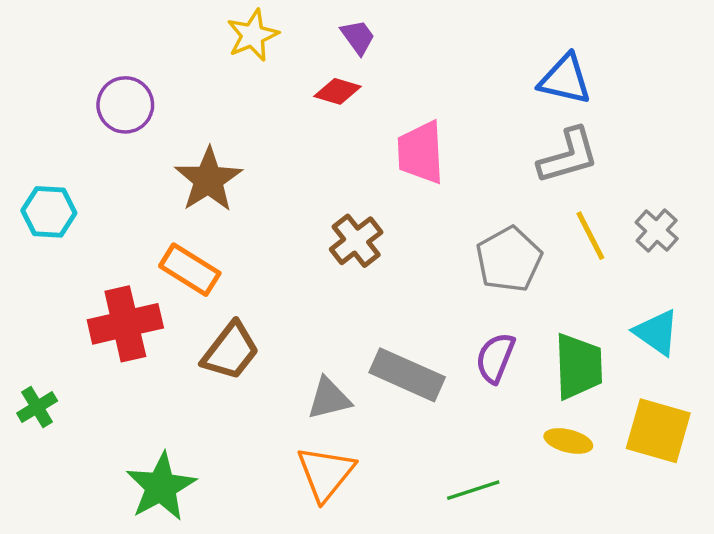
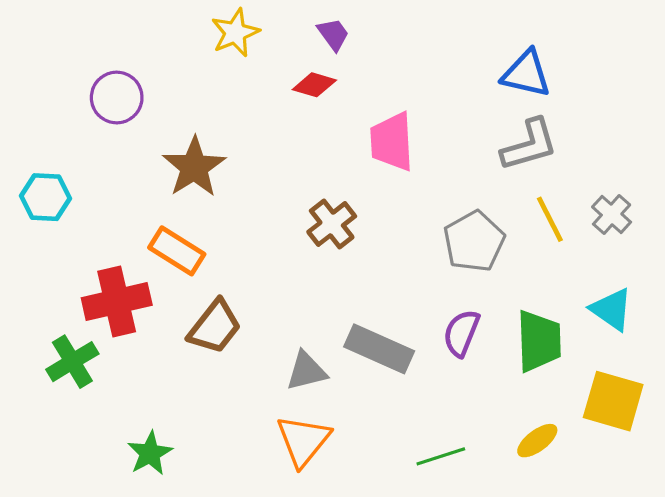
green cross: (37, 407) -> (72, 362), moved, size x1.4
yellow ellipse: (568, 441) -> (537, 441), moved, turned -51
green star: (161, 487) -> (150, 453), size x0.7

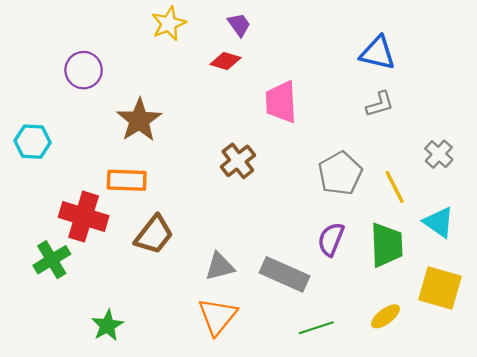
gray L-shape: (529, 145) -> (380, 104), size x0.7
yellow line: (550, 219) -> (395, 187), moved
orange rectangle: (177, 251) -> (127, 180), turned -30
red cross: (117, 301) -> (84, 217), turned 30
gray rectangle: (379, 349) -> (284, 274), moved

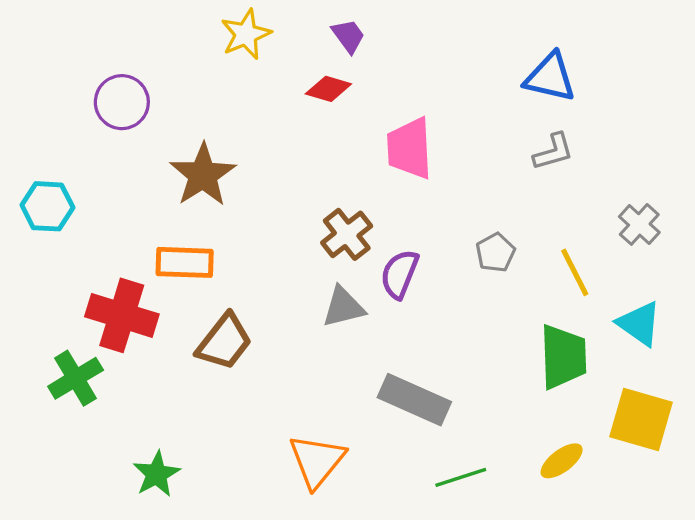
gray pentagon: (340, 173) -> (495, 253), size x0.6
purple semicircle: (331, 239) -> (400, 274), moved
gray triangle: (220, 266) -> (343, 307), moved

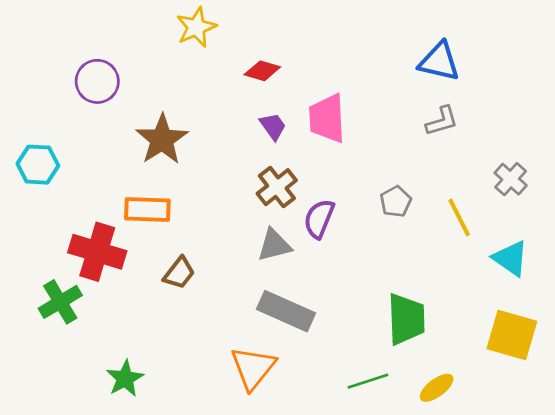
purple trapezoid: (348, 36) -> (273, 126), moved
brown trapezoid: (224, 342) -> (179, 273), size x0.7
green trapezoid: (563, 357) -> (406, 319), moved
gray rectangle: (414, 400) -> (286, 311), moved
yellow ellipse: (562, 461) -> (437, 388), moved

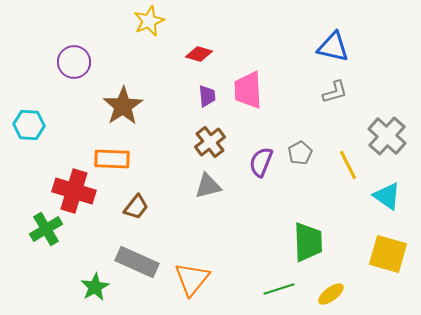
purple trapezoid: (273, 126) -> (207, 96), turned 30
gray cross: (511, 179) -> (387, 136), size x1.5
purple semicircle: (319, 219) -> (261, 162), moved
gray rectangle: (286, 311) -> (137, 262), moved

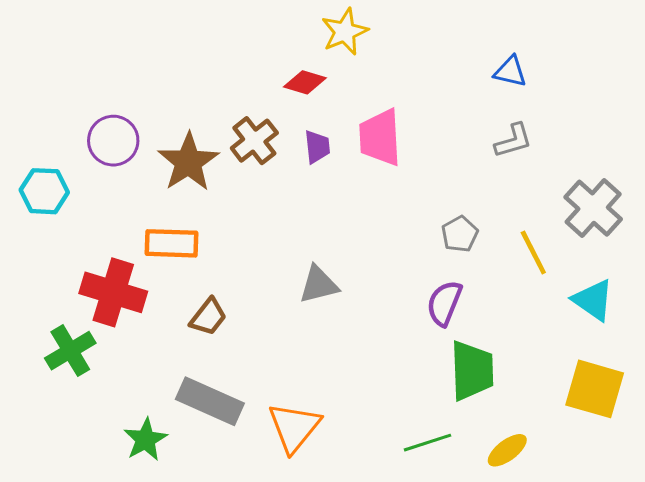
yellow star: (149, 21) -> (345, 32), moved
blue triangle: (333, 47) -> (510, 72), size x0.7
purple circle: (74, 62) -> (113, 141), moved
brown cross: (210, 142) -> (254, 141), moved
purple semicircle: (261, 162) -> (444, 303), moved

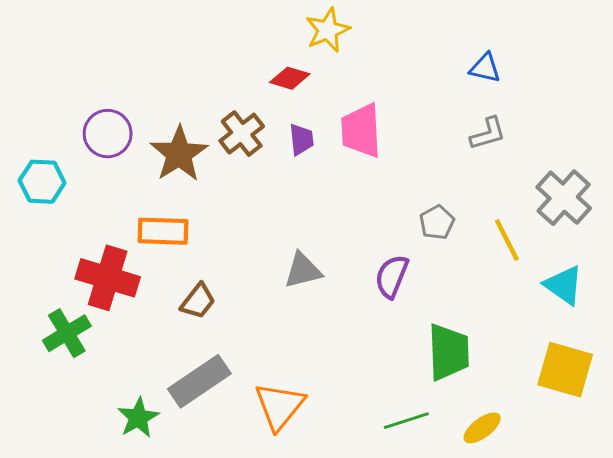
purple semicircle: (444, 303) -> (392, 276), moved
gray rectangle: (210, 401) -> (199, 381), turned -58

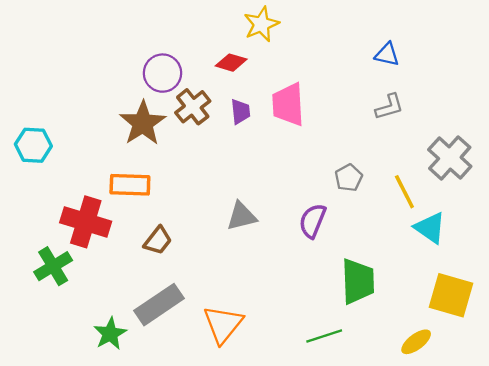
purple circle: (108, 134) -> (162, 73), moved
cyan triangle: (564, 285) -> (430, 228), moved
yellow ellipse: (482, 428) -> (416, 342), moved

